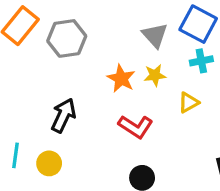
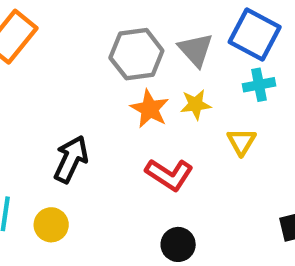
gray hexagon: (67, 38) -> (136, 54), moved
yellow triangle: (189, 103) -> (242, 142), turned -30

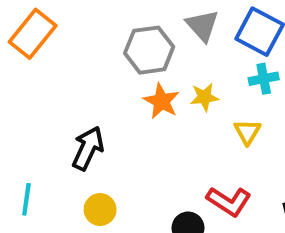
gray triangle: (196, 50) -> (202, 26), moved
red L-shape: (169, 174) -> (229, 201), moved
yellow circle: (51, 225) -> (100, 210), moved

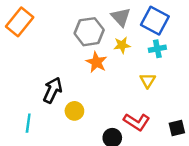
yellow star: (204, 97) -> (122, 45), moved
cyan line: (26, 199) -> (28, 123), moved
yellow circle: (100, 210) -> (74, 111), moved

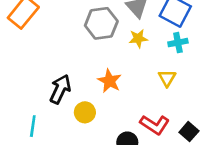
orange star: (96, 62) -> (110, 81), moved
black square: (177, 128) -> (189, 132), moved, turned -35

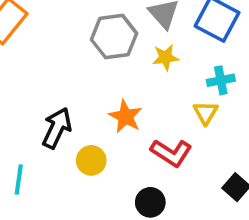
cyan cross: (178, 43) -> (221, 80), moved
red L-shape: (155, 125) -> (171, 153), moved

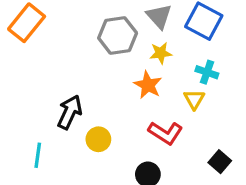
cyan cross: (221, 80) -> (207, 72), turned 30
orange star: (126, 117) -> (148, 85), moved

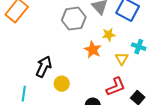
yellow star: (161, 53) -> (109, 35), moved
cyan cross: (207, 72) -> (139, 47), moved
red L-shape: (165, 133) -> (116, 87), moved, turned -55

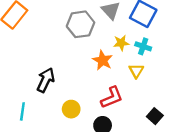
cyan cross: (139, 47) -> (143, 46), moved
yellow circle: (62, 84) -> (71, 109), moved
red L-shape: (116, 87) -> (112, 97), moved

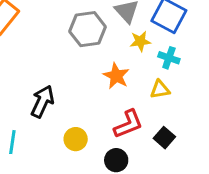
yellow star: (121, 43) -> (140, 41), moved
yellow triangle: (136, 71) -> (160, 89), turned 49
black square: (155, 116) -> (164, 138), moved

